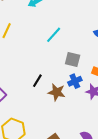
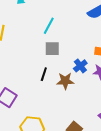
gray square: (73, 59) -> (52, 49), moved

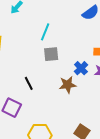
black line: (44, 74) -> (29, 83), moved, turned -40

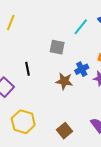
cyan line: (45, 32) -> (81, 27), moved

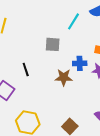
blue cross: (82, 69) -> (80, 63), turned 32

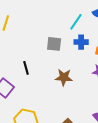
blue cross: (80, 63) -> (81, 42), moved

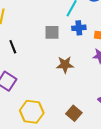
black line: (26, 68) -> (13, 47), moved

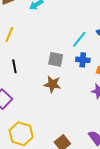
brown star: (65, 65) -> (53, 84), moved

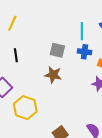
cyan line: (79, 39) -> (82, 31), turned -42
yellow hexagon: (21, 134) -> (25, 108), moved

